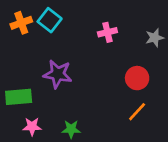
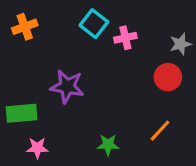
cyan square: (50, 20) -> (94, 24), moved
red circle: (137, 78) -> (168, 77), moved
green star: (71, 129) -> (108, 145), moved

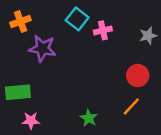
red circle: (168, 77) -> (138, 76), moved
purple star: (67, 87) -> (42, 48), moved
green star: (108, 145) -> (89, 118), turned 30

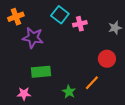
green rectangle: (18, 92) -> (41, 72), moved
orange line: (131, 106) -> (92, 83), moved

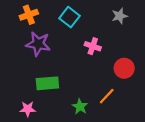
orange cross: (16, 17) -> (29, 15), moved
pink cross: (80, 24) -> (93, 46), moved, turned 32
gray star: (115, 28) -> (119, 16), moved

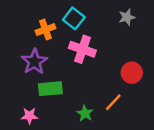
orange cross: (29, 15) -> (45, 30), moved
purple star: (38, 44) -> (34, 62), moved, turned 30
pink cross: (93, 46) -> (82, 49), moved, size x1.5

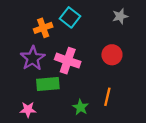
pink cross: (82, 49) -> (68, 61), moved
red circle: (132, 73) -> (112, 55), moved
orange line: (113, 102) -> (107, 97), turned -30

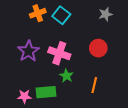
orange cross: (43, 28) -> (38, 13), moved
green rectangle: (48, 84) -> (46, 92), moved
green star: (80, 107) -> (66, 76), moved

